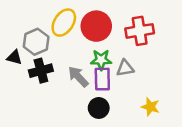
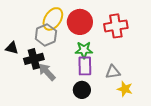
gray hexagon: (36, 42) -> (46, 35), moved
gray triangle: (125, 68) -> (113, 72), moved
gray arrow: (78, 77) -> (47, 72), moved

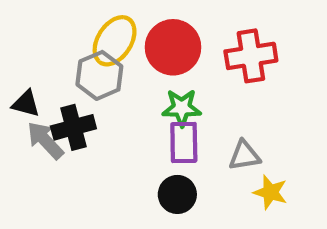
gray arrow: (47, 72) -> (45, 140), moved

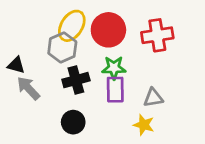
black cross: (73, 127) -> (76, 80), moved
yellow star: (270, 192) -> (144, 125), moved
black circle: (177, 194) -> (73, 122), moved

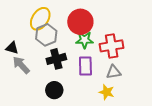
yellow ellipse: (72, 26) -> (40, 19), moved
red cross: (157, 35) -> (112, 46), moved
green star: (114, 68) -> (84, 40), moved

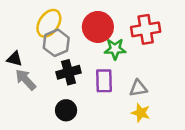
green star: (84, 40) -> (115, 49), moved
red cross: (112, 46) -> (146, 29), moved
yellow star: (107, 92) -> (141, 113), moved

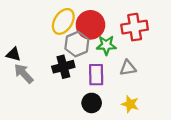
yellow ellipse: (49, 23) -> (63, 21), moved
gray hexagon: (56, 43) -> (77, 44), moved
gray triangle: (138, 88) -> (128, 68), moved
black circle: (66, 110) -> (92, 103), moved

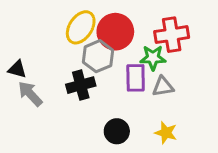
green star: (106, 45) -> (153, 58), moved
purple rectangle: (96, 75) -> (136, 78), moved

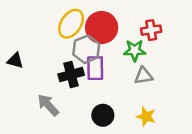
red cross: (172, 35) -> (151, 30), size x0.7
purple rectangle: (136, 78) -> (95, 68), moved
gray arrow: (30, 94) -> (48, 105), moved

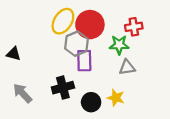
black cross: (71, 75) -> (63, 88), moved
gray arrow: (48, 105) -> (22, 93), moved
yellow star: (146, 116) -> (116, 98), moved

